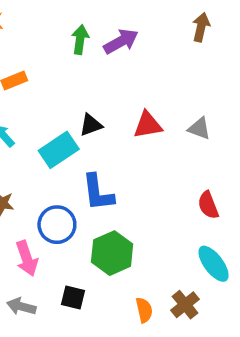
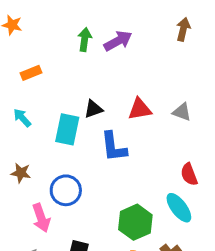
cyan rectangle: (59, 150) -> (67, 129), turned -44
blue L-shape: (98, 193) -> (114, 147), moved
green hexagon: (112, 253) -> (135, 222), moved
cyan ellipse: (214, 264) -> (179, 208), moved

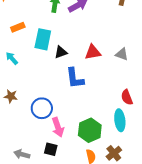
cyan rectangle: (67, 129) -> (43, 39), moved
cyan ellipse: (179, 208) -> (120, 120), turned 30
pink arrow: (41, 218) -> (58, 127), moved

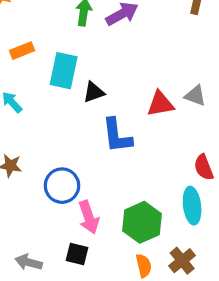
red triangle: (93, 52) -> (160, 104), moved

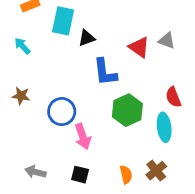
red triangle: (160, 104) -> (139, 47), turned 45
green hexagon: (142, 222) -> (127, 110), moved
black square: (77, 254) -> (80, 175), moved

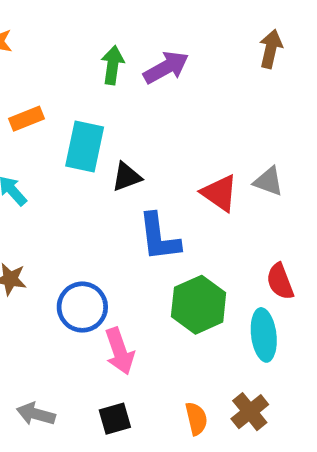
black square: (80, 175) -> (115, 419), turned -30

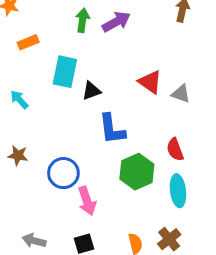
orange rectangle: (27, 119) -> (28, 42), moved
red triangle: (220, 193) -> (150, 82), moved
red semicircle: (280, 281) -> (175, 150), moved

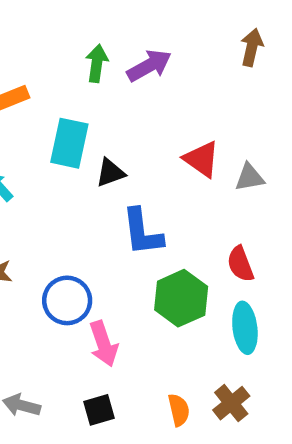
gray triangle: (181, 94) -> (249, 177), turned -30

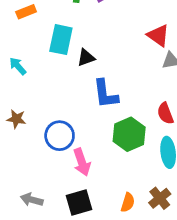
red triangle: (202, 159) -> (158, 35), moved
black square: (99, 410) -> (79, 202), size x1.4
orange semicircle: (179, 410) -> (128, 202), turned 30

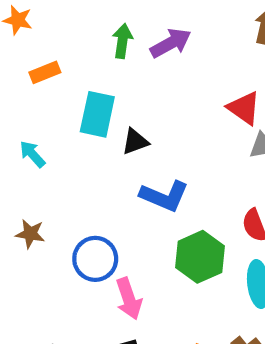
blue L-shape: (105, 94) -> (164, 196), turned -60

